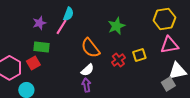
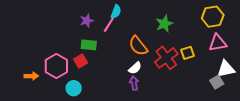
red cross: (118, 60) -> (166, 58), size x1.6

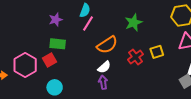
pink line: (109, 25) -> (88, 24), moved
orange semicircle: (138, 46) -> (107, 45), turned -85
red cross: (166, 58) -> (136, 57), size x0.7
cyan circle: (74, 88) -> (55, 87), moved

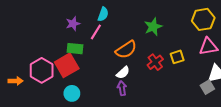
pink line: (88, 24) -> (96, 32), moved
red square: (50, 60) -> (67, 65), size x1.6

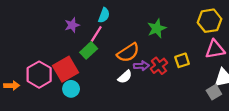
green rectangle: (75, 49) -> (89, 50), moved, turned -49
purple arrow: (122, 88) -> (141, 66), moved, turned 96
cyan circle: (72, 93) -> (71, 89), moved

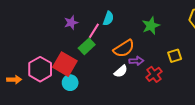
cyan semicircle: (104, 15) -> (108, 18), moved
red cross: (159, 66) -> (154, 74), moved
red square: (66, 69) -> (65, 64), turned -30

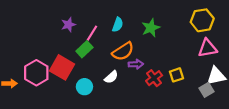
cyan semicircle: (108, 18) -> (118, 25), moved
yellow square: (175, 56) -> (177, 75), moved
white semicircle: (121, 71) -> (111, 77), moved
cyan circle: (70, 83) -> (84, 87), moved

